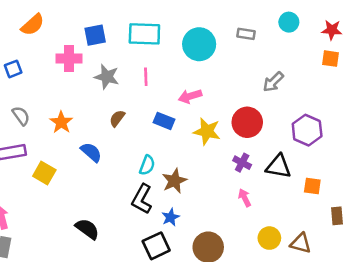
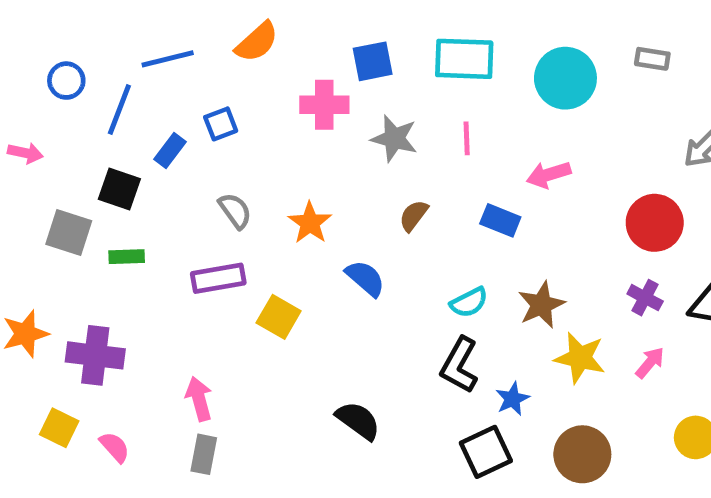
yellow star: (207, 131) -> (580, 358), moved
cyan semicircle: (147, 165) -> (469, 302), turned 42
brown star: (174, 181) -> (541, 305), moved
pink arrow: (245, 198) -> (650, 363), turned 66

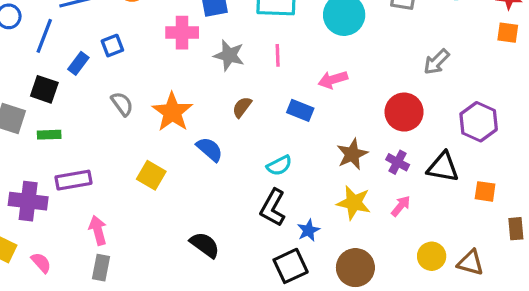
orange star: (310, 223) -> (172, 112), size x1.4
purple rectangle: (218, 278) -> (73, 180), moved
brown star: (541, 305) -> (352, 154), moved

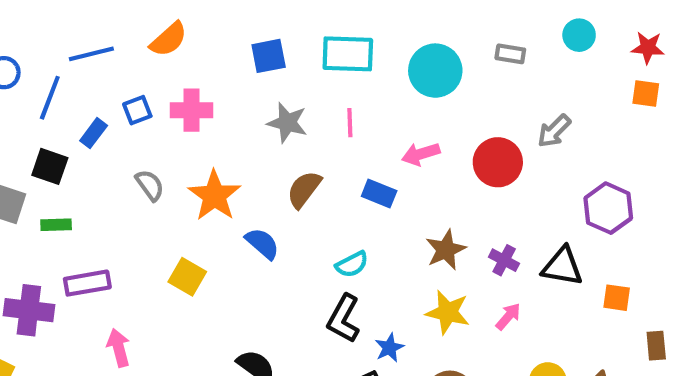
pink cross: (182, 33) -> (191, 110), moved
brown semicircle: (242, 107) -> (304, 189), size x1.4
red circle: (404, 112) -> (498, 162), moved

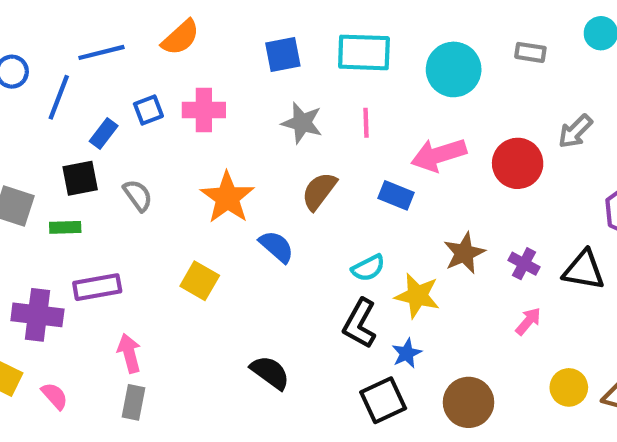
pink arrow: (421, 154) -> (439, 155), size x1.4
black square: (50, 166) -> (80, 178), moved, turned -30
gray semicircle: (150, 185) -> (138, 195), moved
yellow star: (448, 312) -> (417, 296), moved

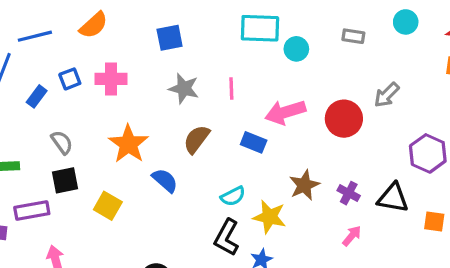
cyan rectangle: (364, 52) -> (260, 28), moved
cyan circle: (454, 69) -> (296, 49), size x0.6
black square: (80, 178) -> (65, 180), moved

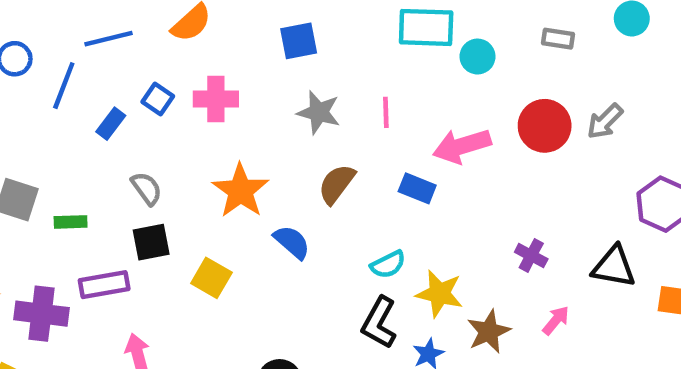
blue square: (70, 79) -> (158, 99), turned -35
red circle: (344, 119) -> (545, 126), moved
brown star: (304, 185) -> (489, 332), moved
purple cross: (349, 193) -> (531, 256), moved

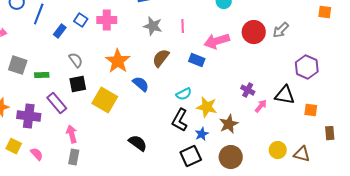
yellow square: (211, 278) -> (105, 100), size x1.4
purple rectangle: (104, 285) -> (57, 103), turned 60
pink arrow: (556, 320) -> (261, 106), moved

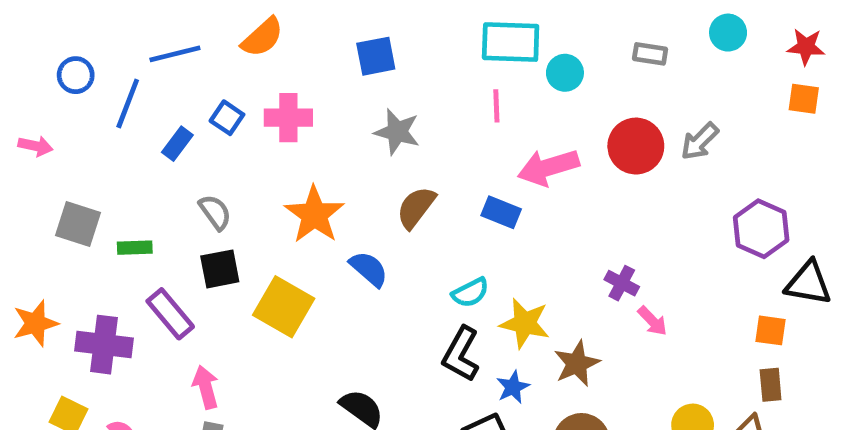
pink line: (183, 26) -> (496, 106), moved
black triangle: (285, 95) -> (808, 283), moved
pink arrow: (261, 106) -> (652, 321), turned 96
brown rectangle: (330, 133) -> (771, 385), moved

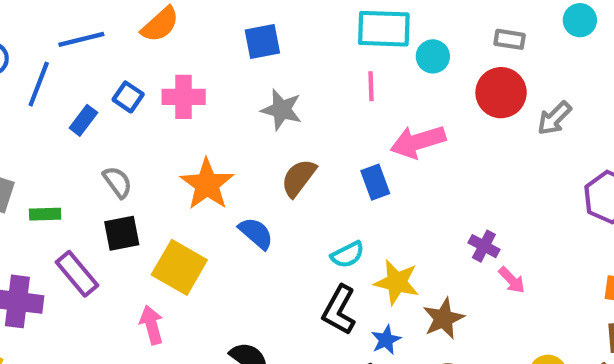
red circle: (636, 146) -> (501, 93), moved
blue rectangle: (501, 212) -> (375, 182), turned 48
pink arrow: (206, 387) -> (152, 325), moved

